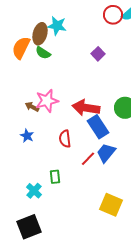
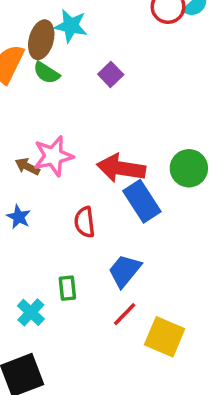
purple square: (98, 54) -> (111, 74), moved
blue trapezoid: (106, 153) -> (125, 271), moved
red line: (88, 159) -> (125, 314), moved

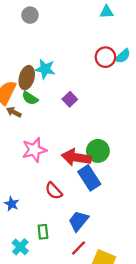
brown arrow: (27, 167) -> (14, 112), moved
green circle: (189, 168) -> (98, 151), moved
blue star: (19, 217) -> (12, 204), moved
red semicircle: (85, 222) -> (54, 191), turned -36

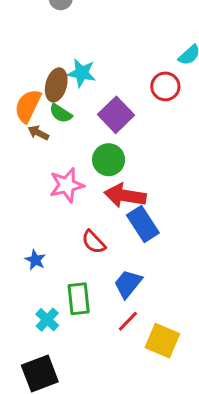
red circle: (105, 57) -> (165, 86), moved
purple square: (70, 99) -> (116, 115), size x1.6
green circle: (98, 151) -> (109, 160), moved
green rectangle: (43, 232) -> (79, 299), size x1.5

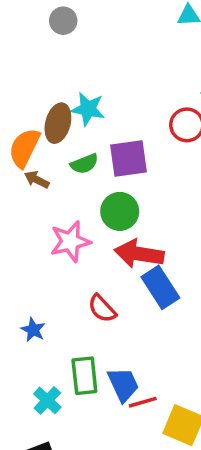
green semicircle: (61, 113) -> (84, 164), moved, turned -55
purple square: (116, 115) -> (129, 158), turned 36
blue trapezoid: (128, 284) -> (123, 385), moved, turned 116
red line: (128, 321) -> (143, 402), turned 30

